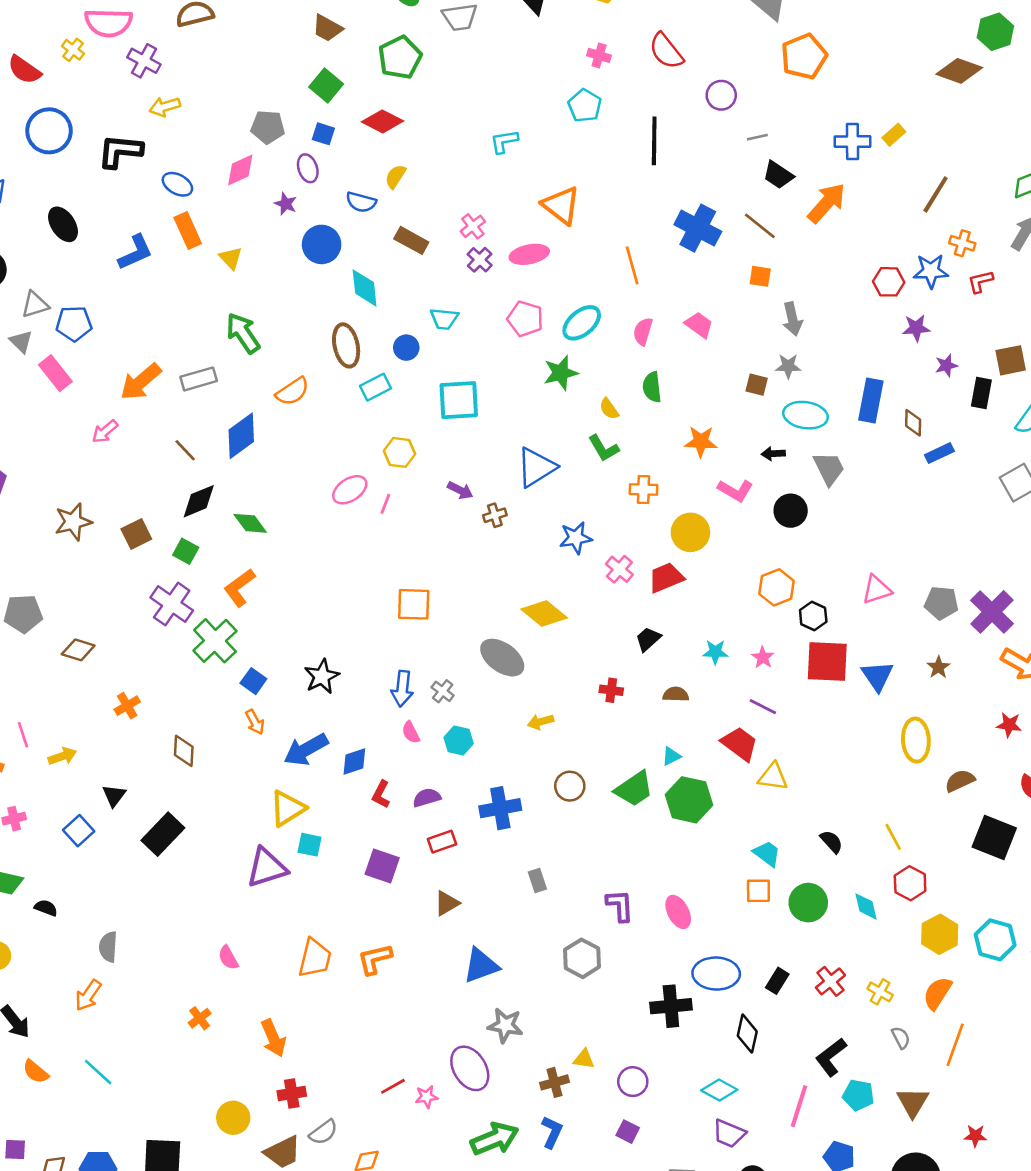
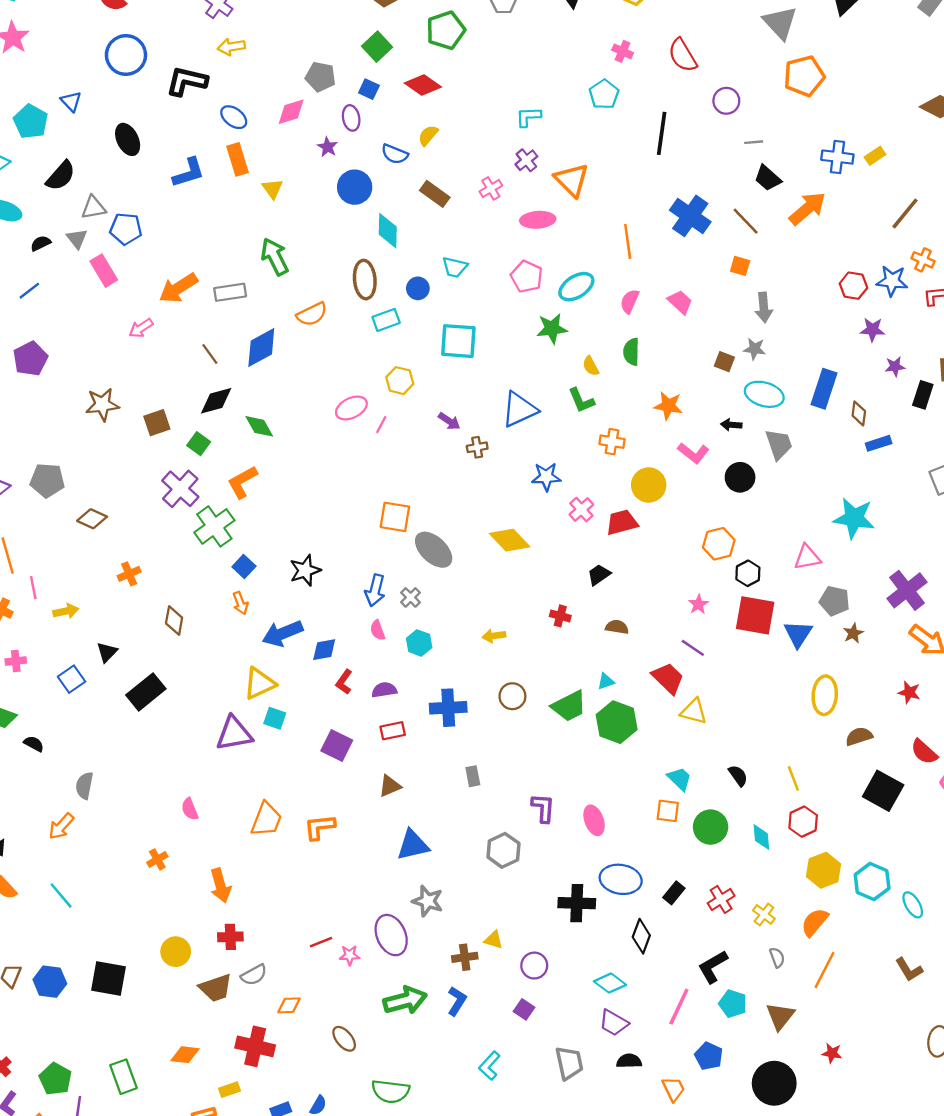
purple cross: (480, 260) -> (526, 160), moved
gray pentagon: (941, 603) -> (835, 601), moved
cyan star: (715, 652) -> (854, 518), moved, size x1.8
gray ellipse: (502, 658) -> (434, 550), moved

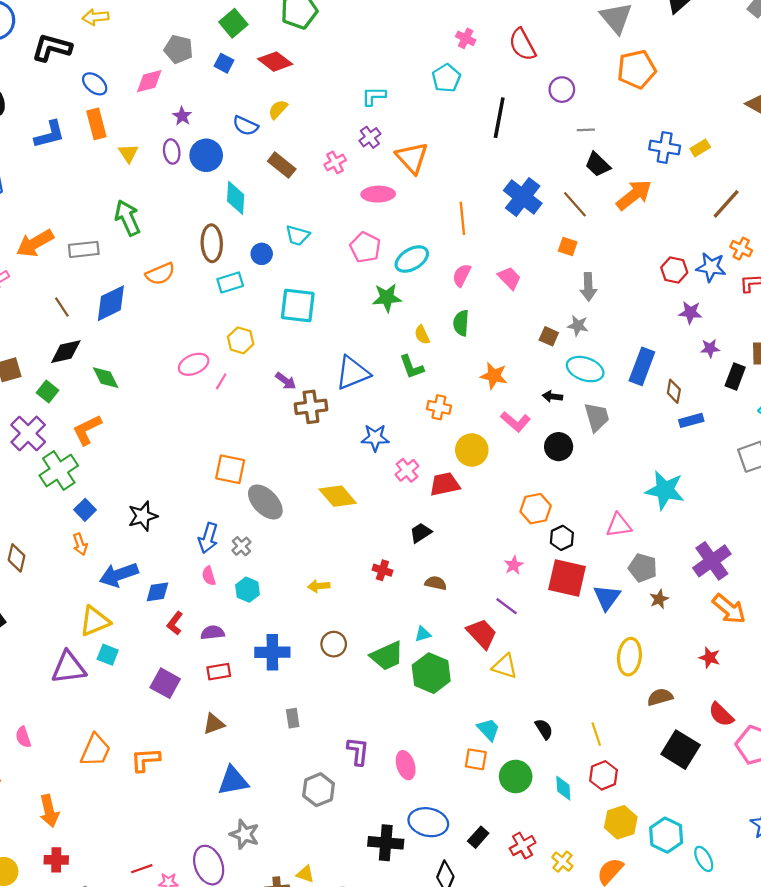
purple ellipse: (351, 118) -> (172, 152), moved
brown cross: (477, 447) -> (311, 407), size x1.6

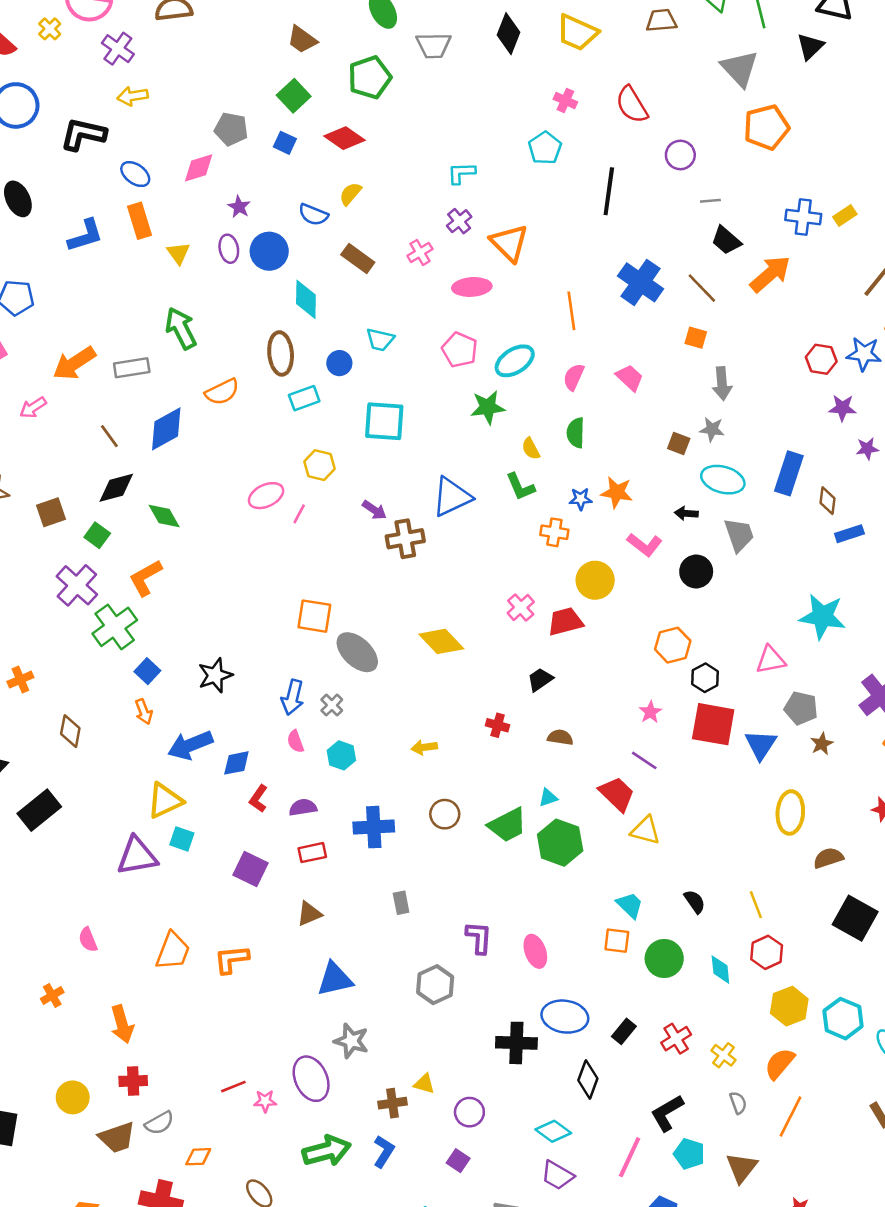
blue star: (375, 438) -> (581, 499), moved, size x0.7

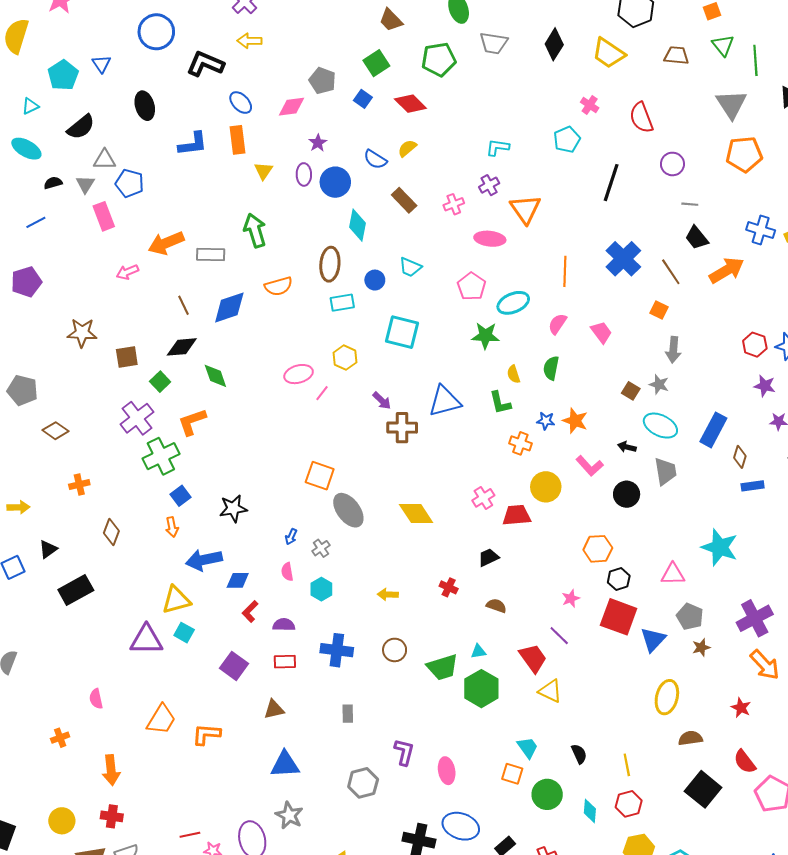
blue arrow: (293, 697) -> (291, 537), size x0.6

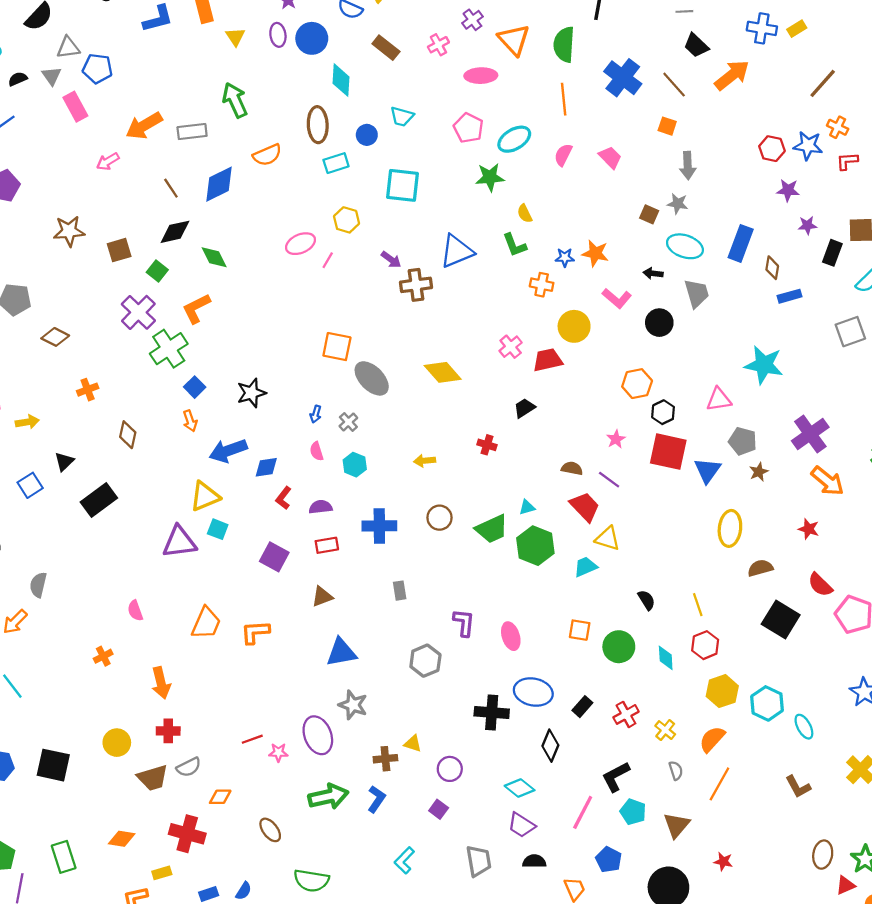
green semicircle: (551, 368) -> (564, 44), moved, size x1.4
brown semicircle: (496, 606) -> (572, 468), moved
cyan trapezoid: (528, 748) -> (586, 567), moved, turned -70

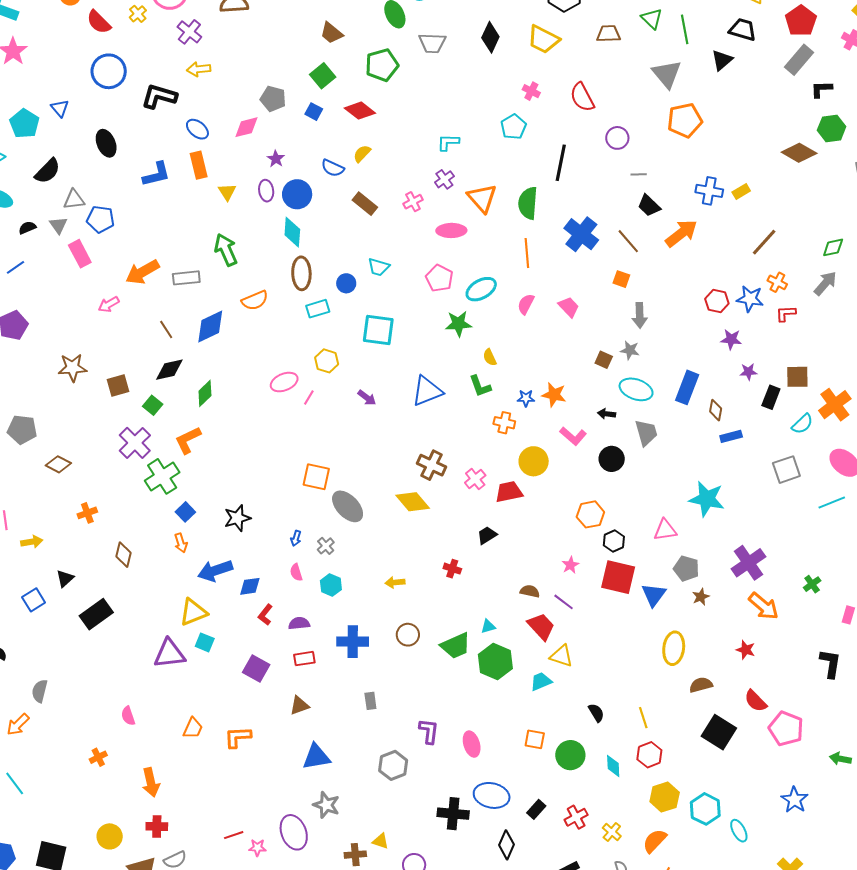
cyan diamond: (341, 80) -> (292, 232), moved
green diamond: (214, 257) -> (205, 393), turned 72
brown cross: (416, 285) -> (431, 465), moved, turned 32
orange trapezoid: (206, 623) -> (193, 728), size x0.7

